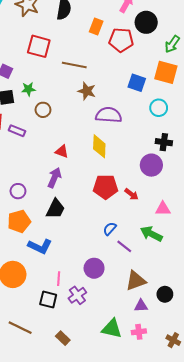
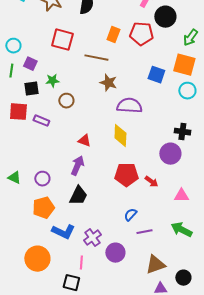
orange rectangle: (96, 26) -> (113, 35), moved
cyan circle: (159, 108) -> (187, 91), moved
green arrow: (151, 234) -> (181, 230), moved
purple line: (124, 246) -> (144, 232), turned -49
purple cross: (77, 295) -> (92, 238), moved

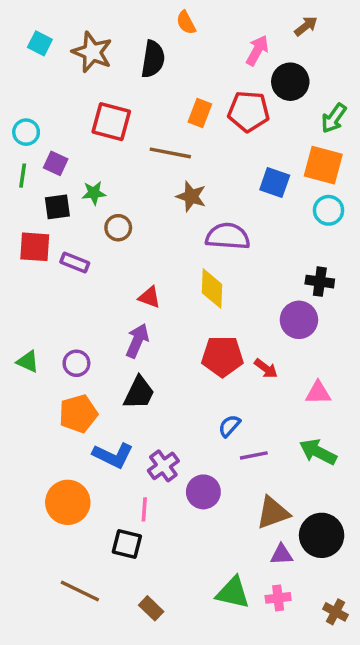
black circle: (183, 278) -> (322, 535), size x1.6

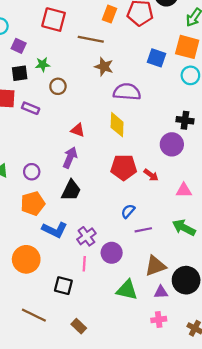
pink line: (144, 509) -> (84, 264), moved
green triangle: (233, 593) -> (127, 290), moved

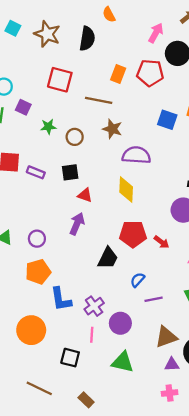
black square: (20, 73) -> (70, 172), moved
brown circle: (58, 86) -> (75, 137), moved
black trapezoid: (71, 190) -> (108, 258), moved
blue L-shape: (55, 230) -> (61, 299), turned 55
green triangle: (127, 290) -> (123, 362), moved

